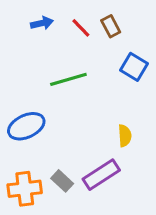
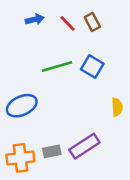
blue square: (134, 67) -> (92, 66), moved
yellow semicircle: (125, 136) -> (117, 107), moved
gray rectangle: (62, 181) -> (52, 151), turned -54

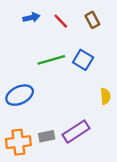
brown rectangle: (92, 22) -> (92, 20), moved

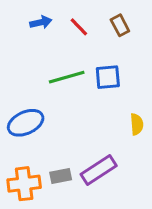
blue square: (83, 60) -> (108, 77), turned -36

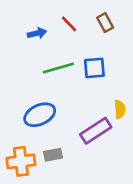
blue arrow: (41, 22) -> (37, 33), moved
blue ellipse: (26, 123) -> (40, 115), moved
purple rectangle: (99, 170) -> (96, 131), moved

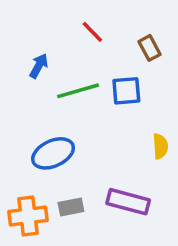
brown rectangle: (105, 23) -> (150, 48), moved
blue arrow: (37, 33) -> (39, 66), moved, turned -48
purple rectangle: (96, 131) -> (128, 202), moved, turned 48

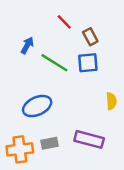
brown rectangle: (150, 48) -> (90, 37), moved
green line: (78, 91) -> (54, 63), turned 48

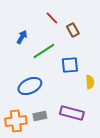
green line: (54, 63) -> (44, 51), turned -65
blue square: (88, 63) -> (70, 65), moved

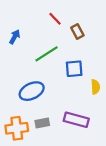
blue arrow: (22, 37) -> (15, 37), moved

